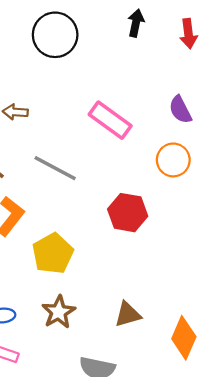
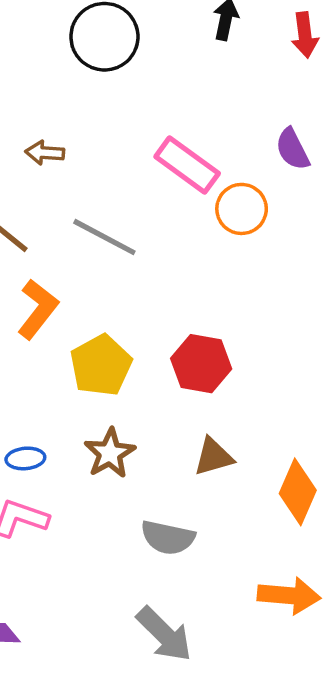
orange circle: (173, 160) -> (242, 209), moved
red hexagon: (128, 213) -> (201, 364), moved

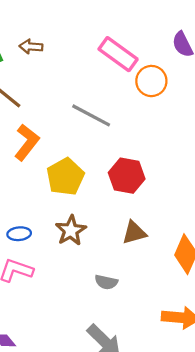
gray line: (104, 237) -> (91, 115), moved
gray semicircle: (168, 538) -> (106, 282), size x0.7

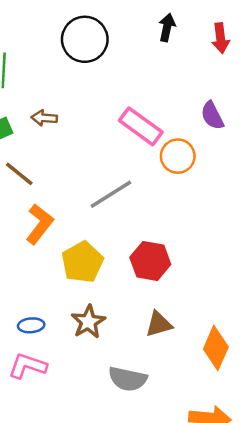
gray line: (91, 115) -> (111, 194), turned -60
gray semicircle: (106, 282) -> (128, 379), size x1.5

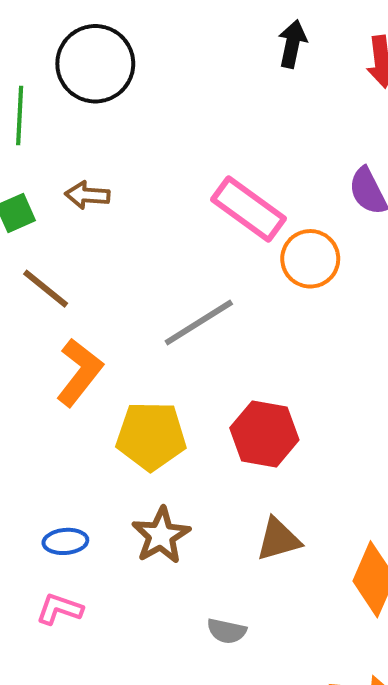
black circle: (85, 39) -> (95, 64), moved
yellow pentagon: (82, 262) -> (151, 436), turned 30
pink L-shape: (28, 366) -> (59, 609), size x0.7
gray semicircle: (128, 379) -> (227, 631), size x0.6

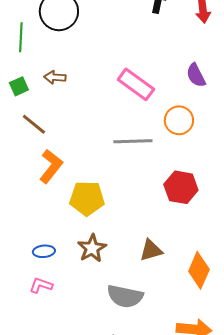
orange circle: (310, 259) -> (179, 120), moved
gray line: (199, 322) -> (133, 141), moved, turned 30
red hexagon: (264, 434) -> (181, 187), moved
gray semicircle: (227, 631) -> (125, 296), size x1.8

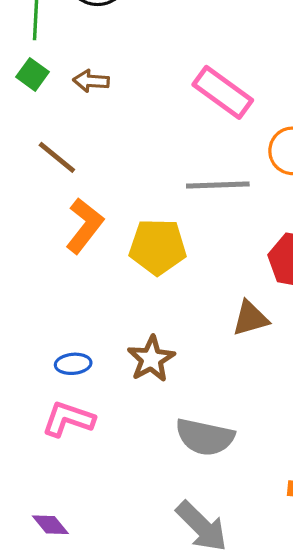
green square: (19, 86) -> (33, 74), moved, turned -30
yellow pentagon: (87, 198) -> (158, 247), moved
brown triangle: (151, 250) -> (250, 318), moved
pink L-shape: (41, 285) -> (68, 419), size x1.4

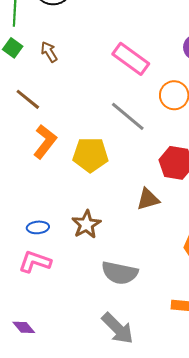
brown arrow: (91, 81) -> (49, 52), turned 55
gray line: (218, 185) -> (128, 116), turned 42

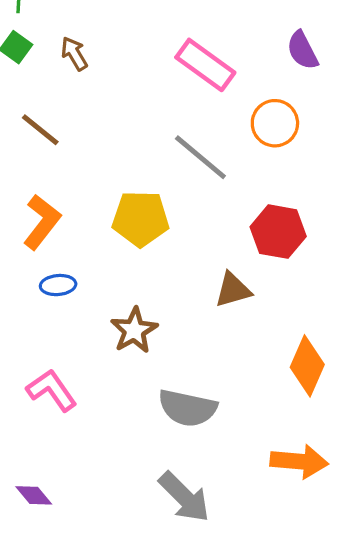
orange L-shape: (45, 142) -> (42, 222), moved
blue ellipse: (38, 227) -> (58, 285), moved
pink L-shape: (35, 262) -> (52, 390), turned 36

